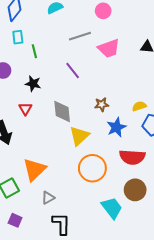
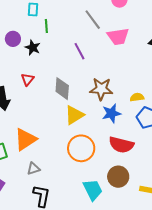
gray line: (80, 36) -> (93, 20), turned 60
black star: (33, 84) -> (33, 48), moved
brown star: (102, 105) -> (101, 89), size x1.6

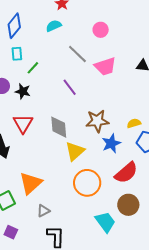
green line: (46, 26) -> (33, 68), turned 56
red triangle: (28, 79) -> (23, 124), size x1.5
red semicircle: (121, 145) -> (126, 173), turned -45

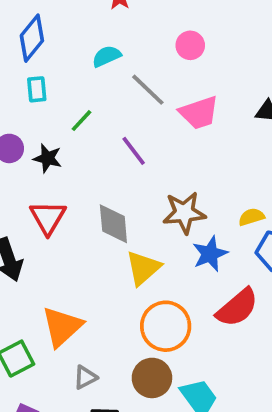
cyan semicircle: (54, 26) -> (106, 56), moved
green line: (33, 68) -> (82, 121), moved
brown circle: (128, 205) -> (152, 378), moved

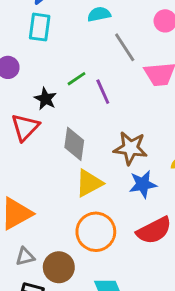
cyan rectangle: (37, 89) -> (40, 27), size x1.4
green line: (82, 121) -> (77, 79), moved
black star: (48, 158) -> (45, 99), moved
brown circle: (152, 378) -> (59, 267), moved

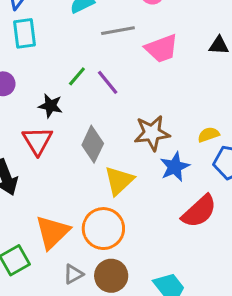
gray line: (125, 47) -> (118, 31), turned -52
gray diamond: (74, 144) -> (93, 144), turned 32
orange circle: (96, 232) -> (103, 229), moved

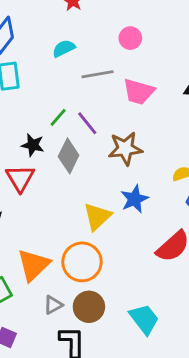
pink trapezoid: (162, 48) -> (139, 92), turned 36
brown star: (152, 133) -> (125, 149), moved
gray diamond: (93, 144) -> (69, 156), moved
blue star: (175, 167) -> (134, 199), moved

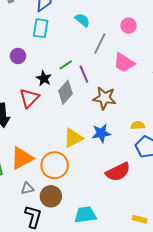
cyan semicircle: (64, 48) -> (82, 20), turned 49
gray line: (97, 74) -> (100, 43), turned -70
cyan trapezoid: (144, 319) -> (85, 215), turned -75

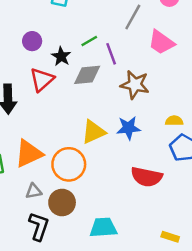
purple circle: (18, 56) -> (32, 41), moved
gray diamond: (65, 92) -> (87, 75), turned 40
red semicircle: (118, 172) -> (147, 177), turned 35

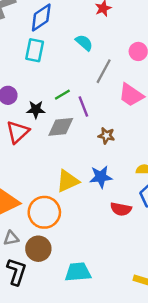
black star: (61, 56) -> (36, 110), turned -30
brown star: (135, 85) -> (106, 136), size x0.6
red semicircle: (147, 177) -> (121, 209), moved, size x0.7

